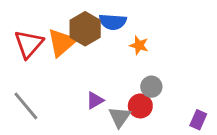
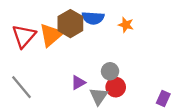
orange star: (139, 45) -> (126, 25), moved
gray circle: (151, 87) -> (110, 71), moved

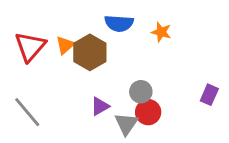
brown hexagon: (70, 24) -> (90, 52), moved
orange triangle: (51, 35) -> (65, 45), size x0.6
purple rectangle: (163, 98) -> (209, 95), moved

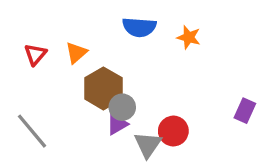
red triangle: (30, 47) -> (35, 54), size x0.6
brown hexagon: (90, 52) -> (103, 88), moved
gray circle: (141, 92) -> (122, 107), moved

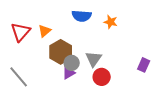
red triangle: (35, 54) -> (21, 32), size x1.5
gray triangle: (148, 145) -> (94, 59), moved

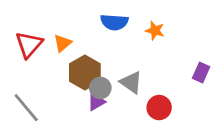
gray triangle: (94, 59) -> (131, 82), turned -30
purple rectangle: (144, 65) -> (201, 73), moved
red circle: (102, 77) -> (159, 108), moved

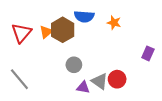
brown hexagon: (85, 73) -> (63, 30), moved
gray triangle: (131, 82) -> (100, 81), moved
purple triangle: (96, 102) -> (83, 87), moved, turned 40

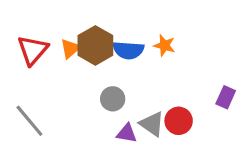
blue semicircle: (84, 16) -> (128, 50), moved
orange star: (114, 23) -> (164, 45), moved
purple rectangle: (148, 53) -> (226, 97), moved

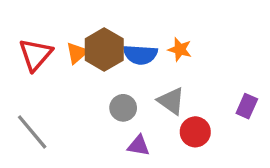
gray triangle: (152, 124) -> (171, 101), moved

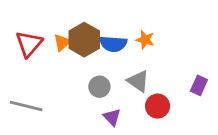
gray line: (32, 132) -> (26, 106), turned -36
purple triangle: (139, 146) -> (112, 117), turned 36

